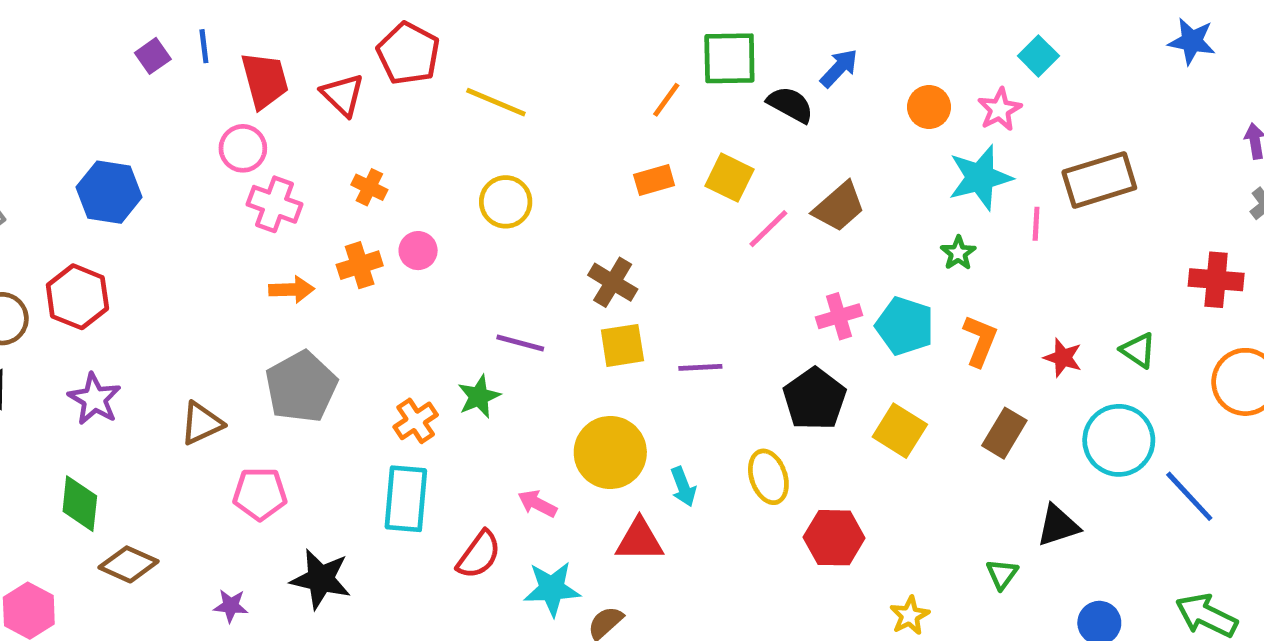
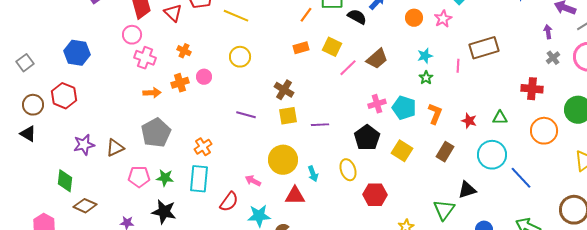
cyan star: (980, 178) -> (425, 56), moved, size x0.6
green triangle: (1138, 350) -> (500, 118), turned -35
green star: (479, 397) -> (165, 178), moved, turned 30
purple star: (94, 399) -> (84, 145), moved, turned 30
green triangle: (1002, 574) -> (444, 210), size x1.6

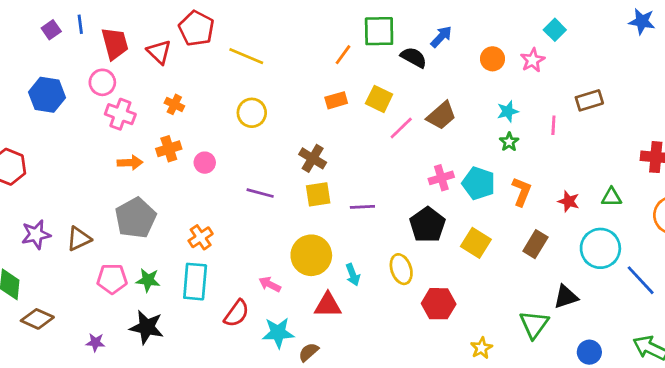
brown rectangle: (484, 48) -> (589, 100), size x0.7
blue hexagon: (77, 53) -> (47, 95), moved
pink circle: (204, 77) -> (205, 163), moved

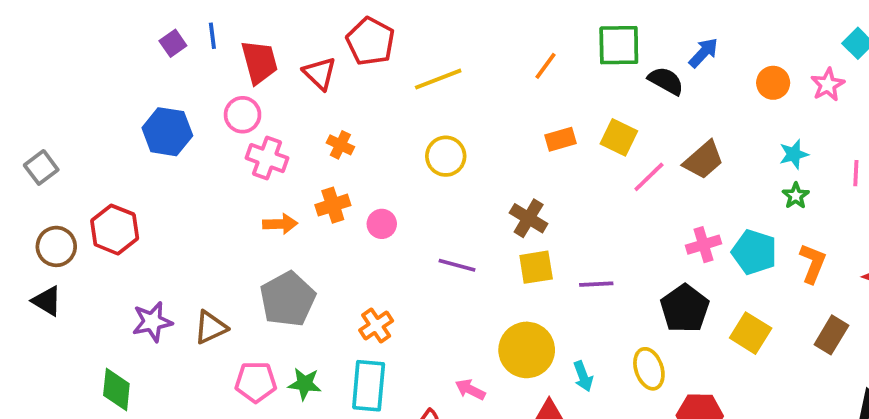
orange line: (343, 55) -> (545, 66), moved
yellow line: (246, 56) -> (438, 79), turned -44

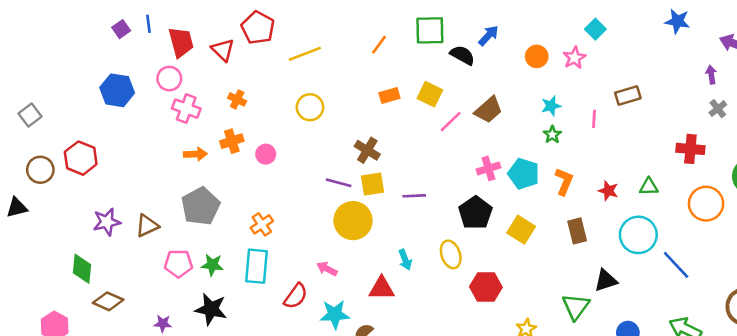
purple line: (457, 265) -> (339, 183), moved
black triangle: (47, 301) -> (17, 208), moved, turned -45
brown rectangle: (831, 335) -> (577, 231), turned -45
yellow circle: (527, 350) -> (353, 221), moved

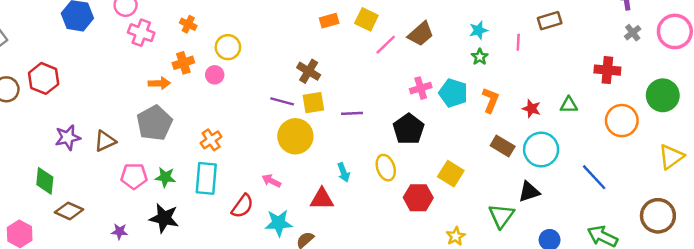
yellow circle: (310, 107) -> (228, 47), moved
orange arrow: (195, 154) -> (159, 83), moved
yellow square: (521, 230) -> (451, 174), moved
brown rectangle: (577, 231) -> (503, 146), turned -45
cyan circle: (638, 235) -> (541, 150), moved

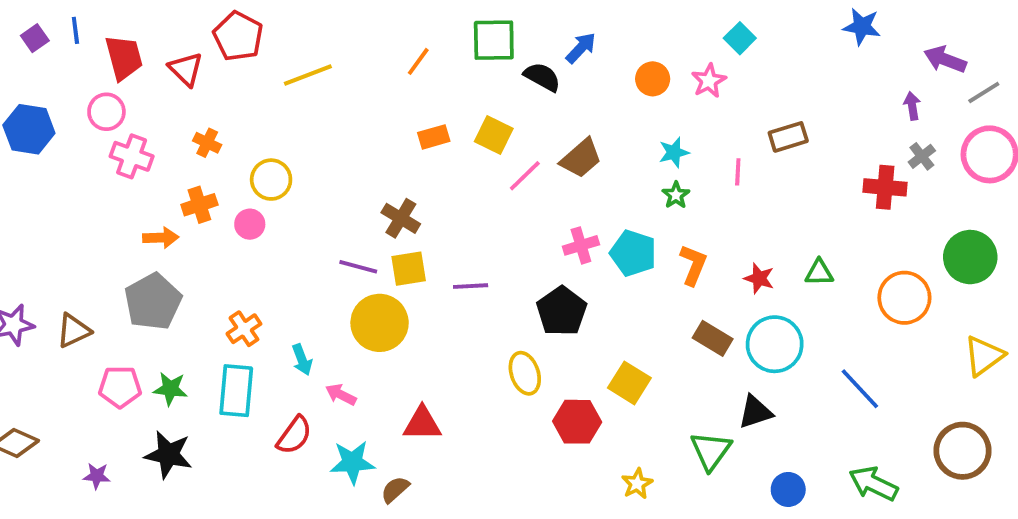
red cross: (607, 70) -> (885, 187), moved
cyan arrow: (344, 172) -> (302, 360), moved

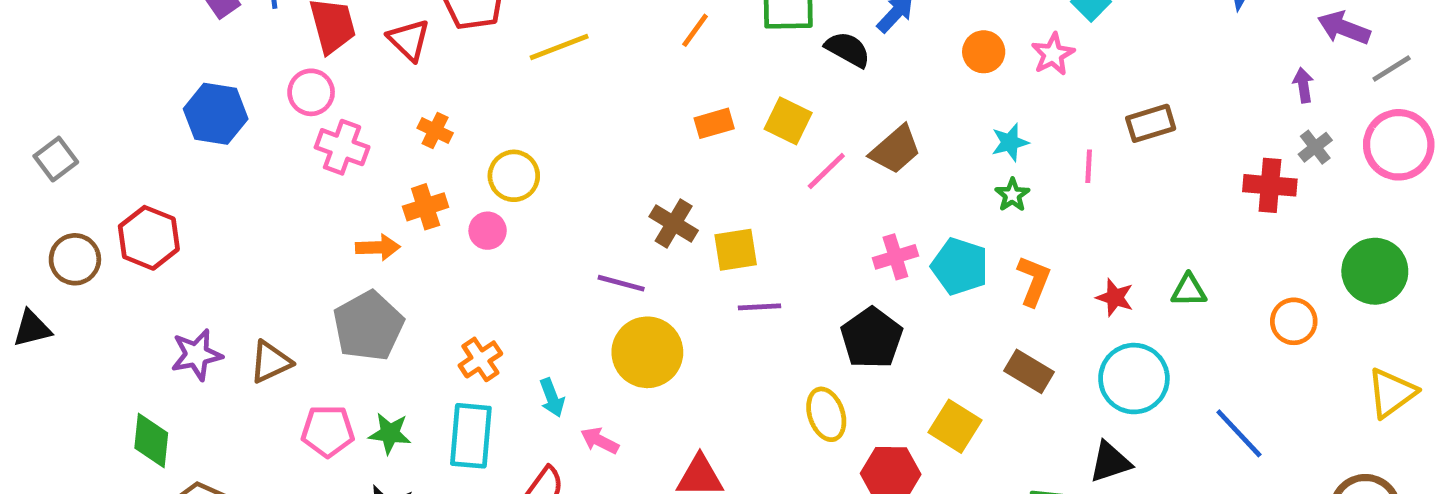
yellow square: (409, 269) -> (736, 250), moved
orange circle: (904, 298) -> (1294, 321), size x0.7
brown rectangle: (713, 338) -> (1029, 371), moved

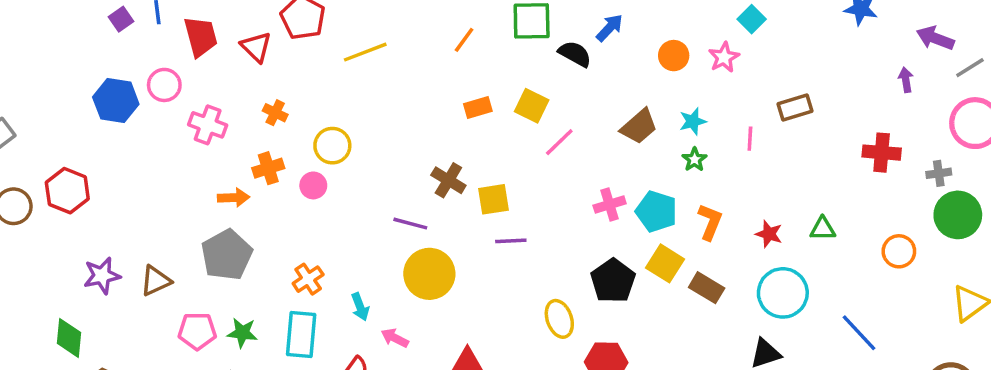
pink circle: (311, 92) -> (164, 85), moved
gray cross: (1315, 147) -> (939, 173), moved, turned 30
brown trapezoid: (895, 150) -> (639, 127), moved
black pentagon: (872, 338) -> (613, 281), moved
yellow square: (955, 426) -> (665, 263), moved

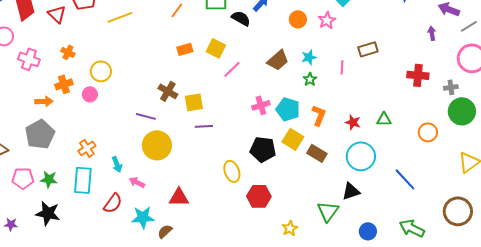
black pentagon: (613, 281) -> (263, 149), turned -30

